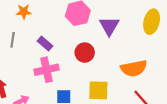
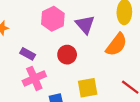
orange semicircle: (134, 68) -> (116, 45), moved, turned -30

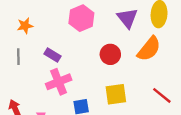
purple triangle: (85, 25) -> (127, 18), moved
red circle: (67, 55) -> (110, 54), moved

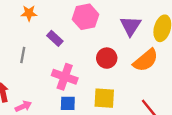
purple rectangle: (53, 55) -> (55, 38), moved
gray line: (18, 57) -> (23, 55), moved
pink cross: (59, 82) -> (65, 77), moved, turned 30

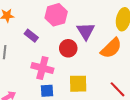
purple triangle: (131, 26) -> (86, 31), moved
red circle: (107, 58) -> (68, 48), moved

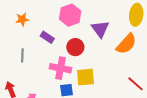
red circle: (68, 48) -> (75, 47), moved
yellow square: (78, 84) -> (86, 77), moved

